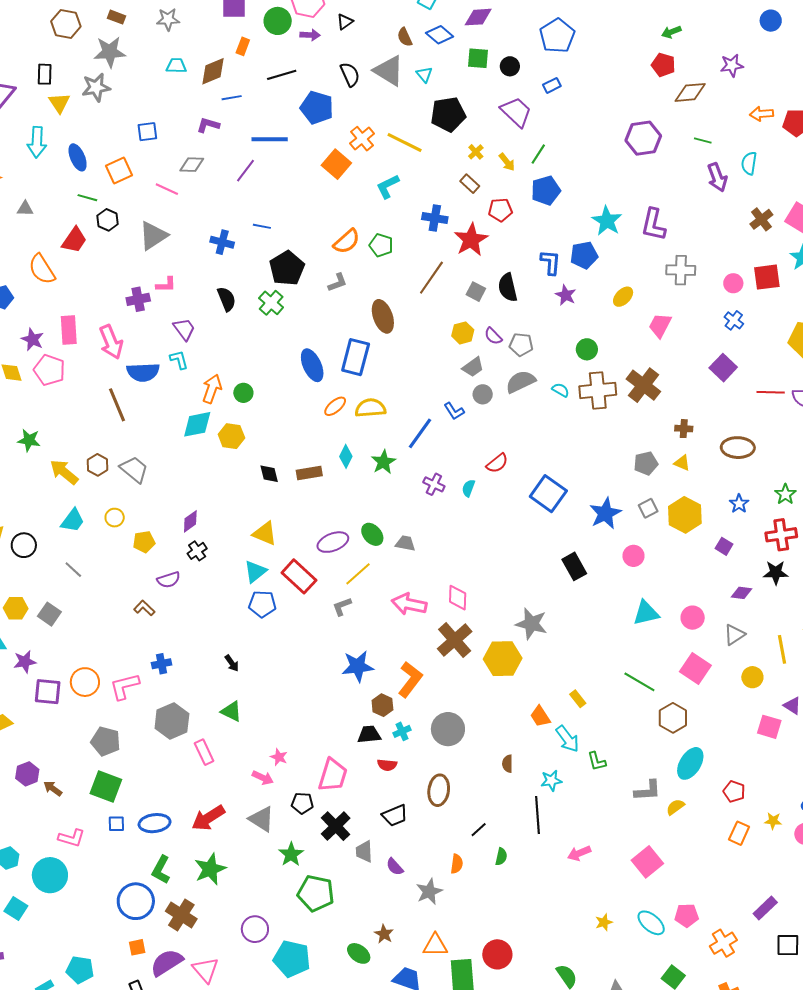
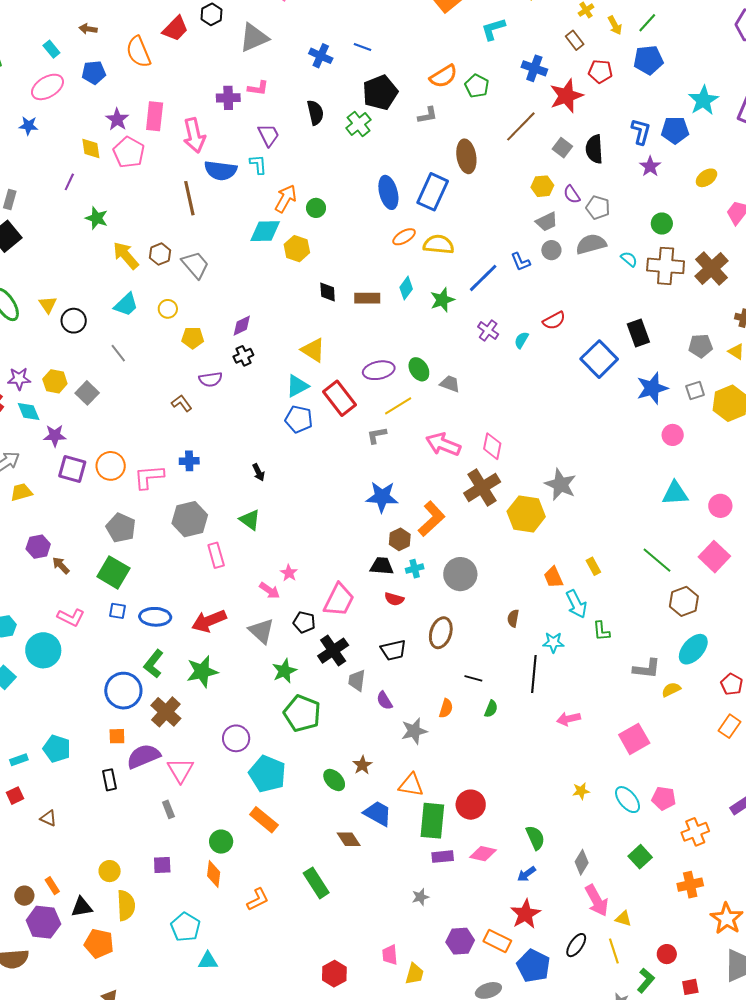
black rectangle: (574, 566) -> (638, 333), moved
black line: (479, 830) -> (473, 678), turned 48

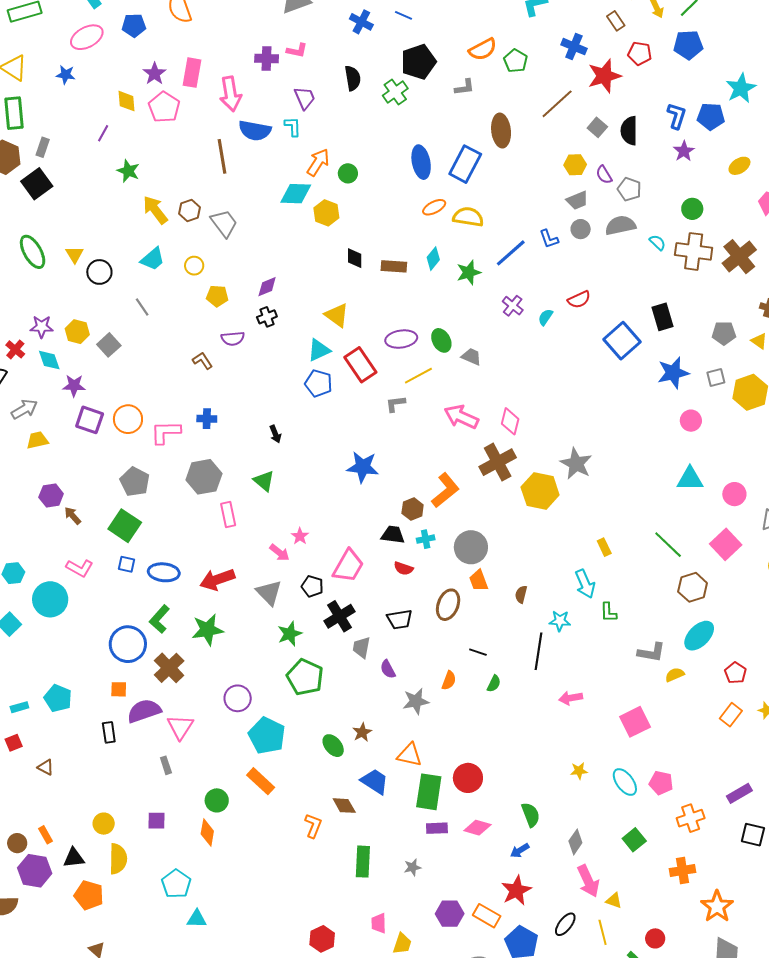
blue star: (382, 497) -> (363, 467), moved
orange trapezoid: (553, 577) -> (479, 581), moved
green rectangle: (316, 883) -> (363, 862), moved, turned 32
orange L-shape: (258, 899) -> (313, 826), moved, turned -45

